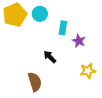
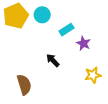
cyan rectangle: (63, 28) -> (66, 30), turned 48
brown semicircle: (35, 82) -> (24, 85), moved

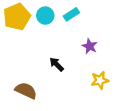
cyan rectangle: (66, 30) -> (71, 14), moved
brown semicircle: (24, 85) -> (26, 91), turned -48

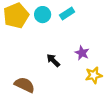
purple star: (90, 46) -> (82, 53), moved

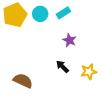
purple star: (82, 53) -> (70, 40), moved
black arrow: (53, 60) -> (62, 67), moved

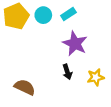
purple star: (70, 40) -> (75, 43), size x1.6
black arrow: (62, 67) -> (67, 72), turned -152

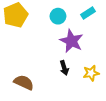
cyan rectangle: (68, 14) -> (88, 13), moved
cyan circle: (43, 15) -> (58, 16), moved

